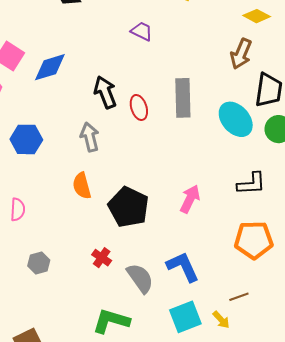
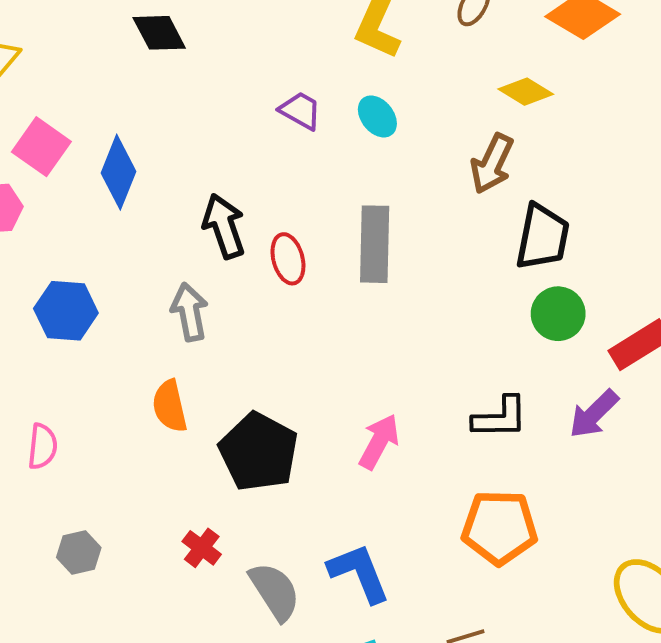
blue diamond: (50, 67) -> (118, 172), turned -54
cyan ellipse: (236, 119) -> (377, 116), moved, size x0.6

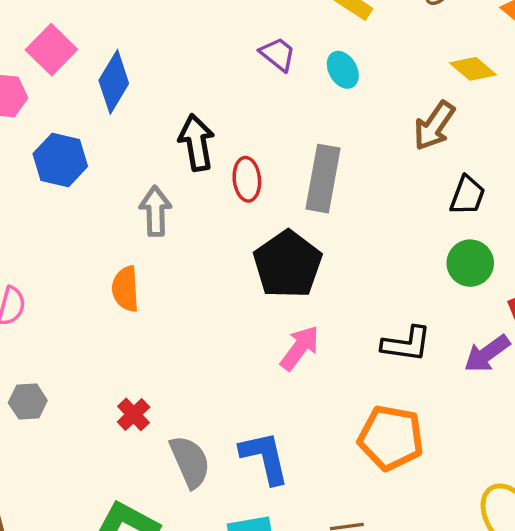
black trapezoid: (542, 237) -> (467, 195), size x0.7
blue hexagon: (66, 311) -> (60, 160), moved
black pentagon: (259, 452) -> (288, 264), moved

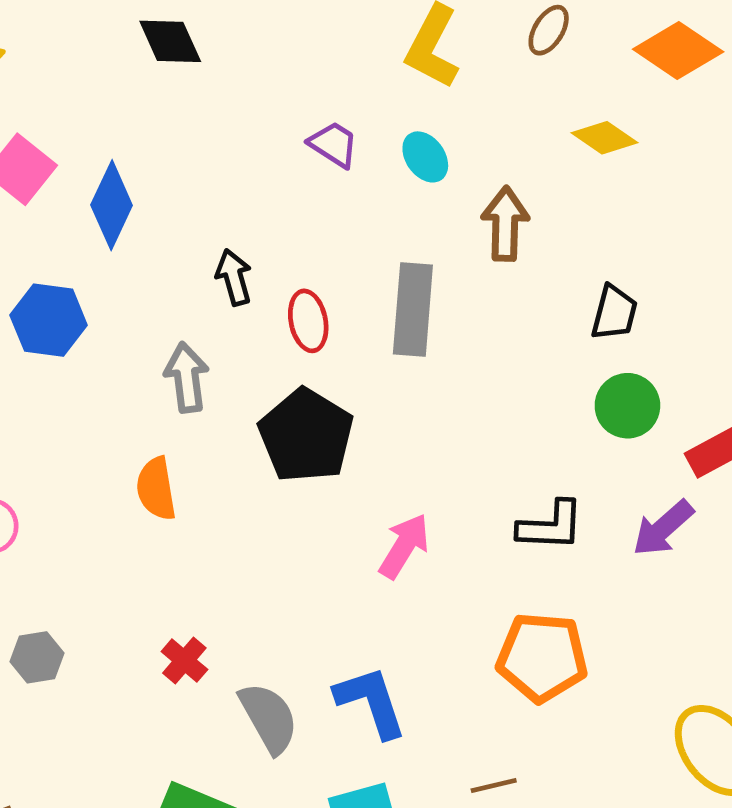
brown arrow: (434, 126) -> (505, 224), moved, turned 153
black arrow: (197, 142) -> (234, 277), size x0.7
black pentagon: (288, 264) -> (306, 436), moved

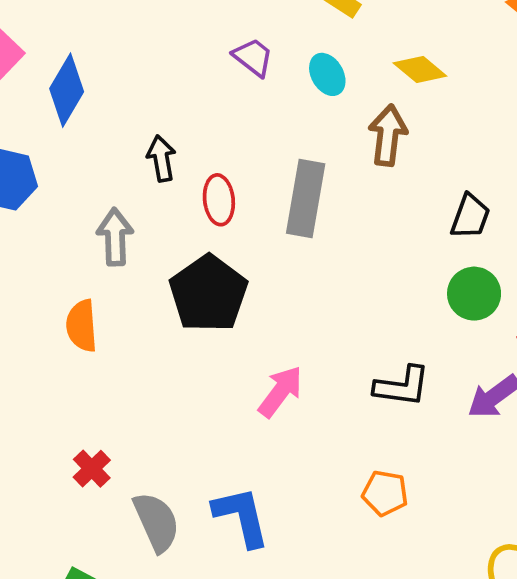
yellow diamond: (605, 138) -> (420, 70), moved
orange pentagon: (542, 657) -> (385, 493), size x0.6

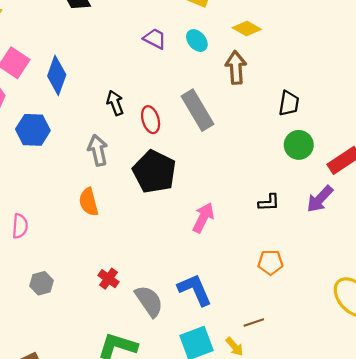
gray rectangle: (306, 198) -> (198, 110), turned -30
black L-shape: (402, 386) -> (269, 203), size x0.7

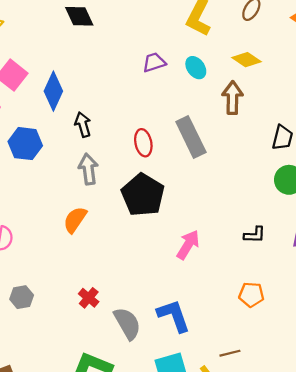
purple trapezoid: (155, 39) -> (154, 62), turned -50
black arrow: (115, 103) -> (83, 125), moved
orange semicircle: (89, 202) -> (75, 220), turned 44

